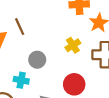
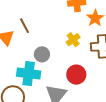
cyan cross: (21, 80) -> (29, 74), size x1.6

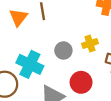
gray circle: (42, 54) -> (63, 50), moved

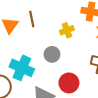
yellow cross: (90, 43) -> (67, 30), moved

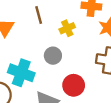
brown line: (32, 19) -> (39, 15), moved

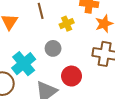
cyan cross: (21, 73) -> (24, 64), turned 30

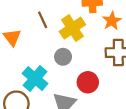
yellow cross: (67, 24) -> (72, 28), size x1.6

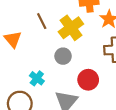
cyan cross: (35, 78) -> (37, 78), size x0.6

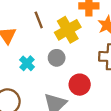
cyan cross: (37, 78) -> (27, 63), moved

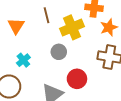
cyan cross: (27, 63) -> (23, 60), moved

